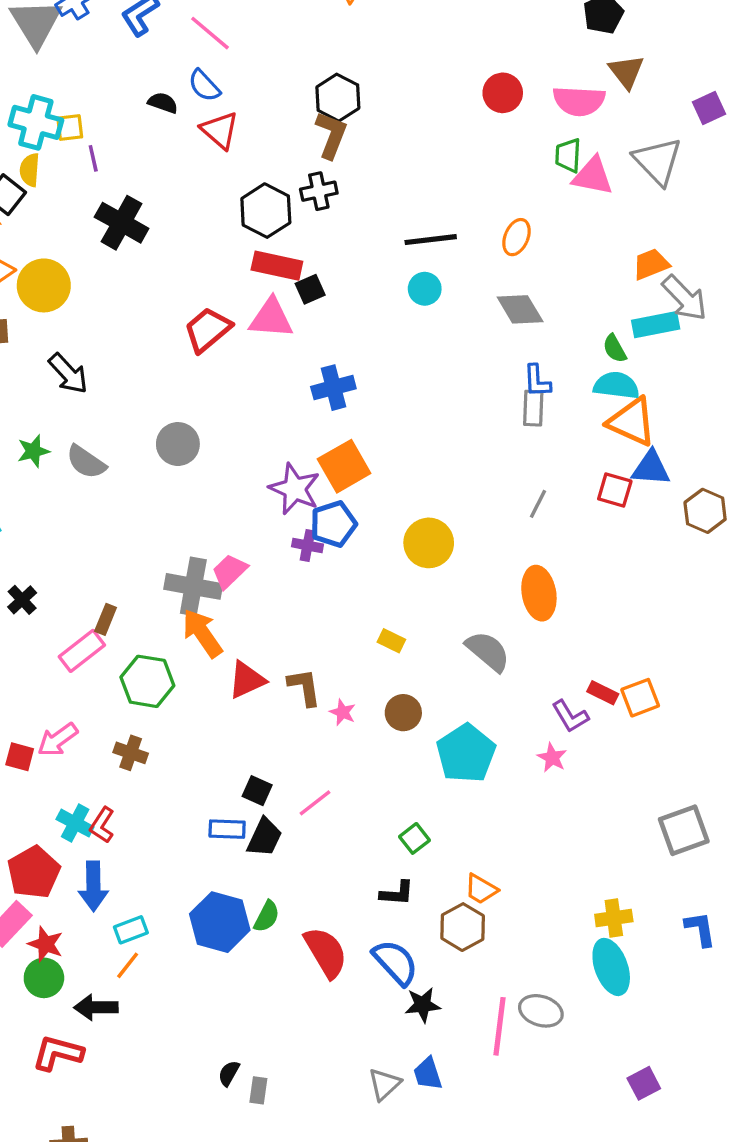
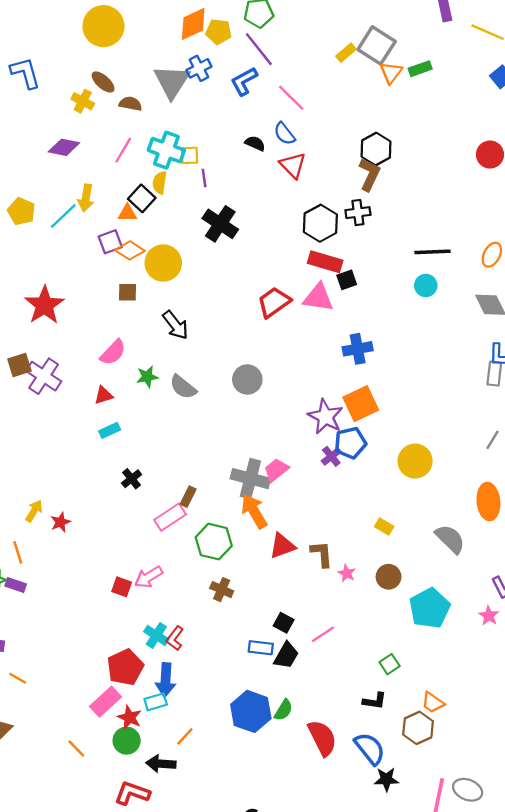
purple cross: (308, 545) -> (331, 456), turned 36
brown cross: (131, 753) -> (222, 590), moved
cyan rectangle: (131, 930) -> (156, 702), moved

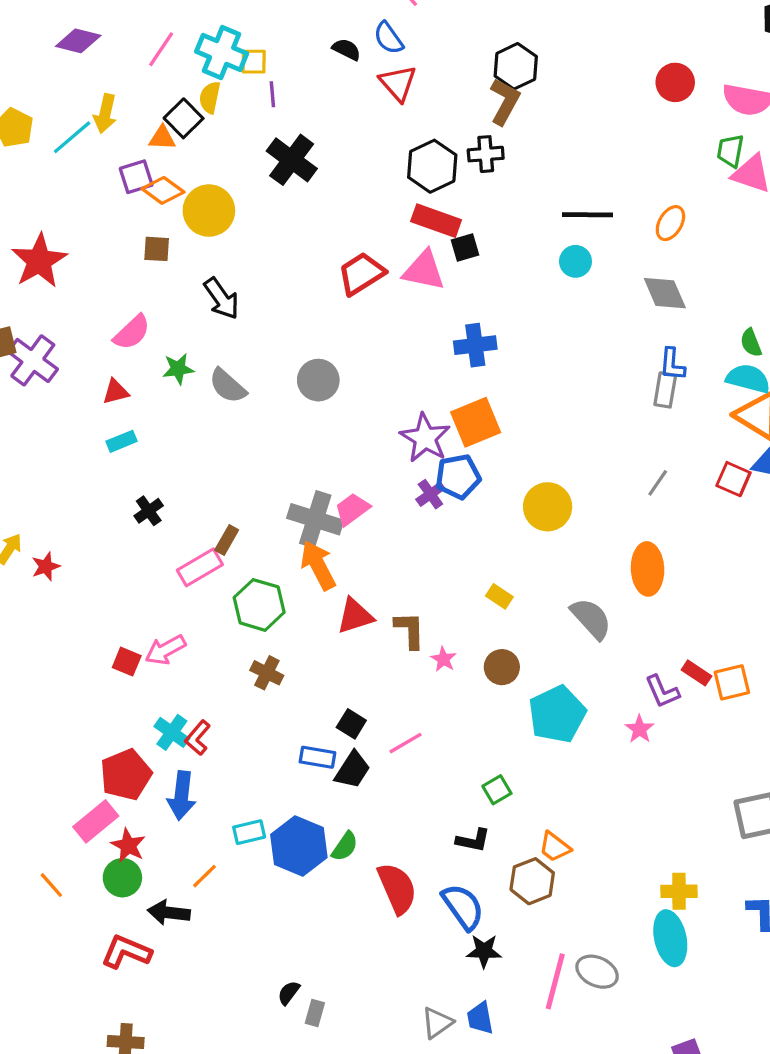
cyan rectangle: (156, 702) -> (249, 832), moved

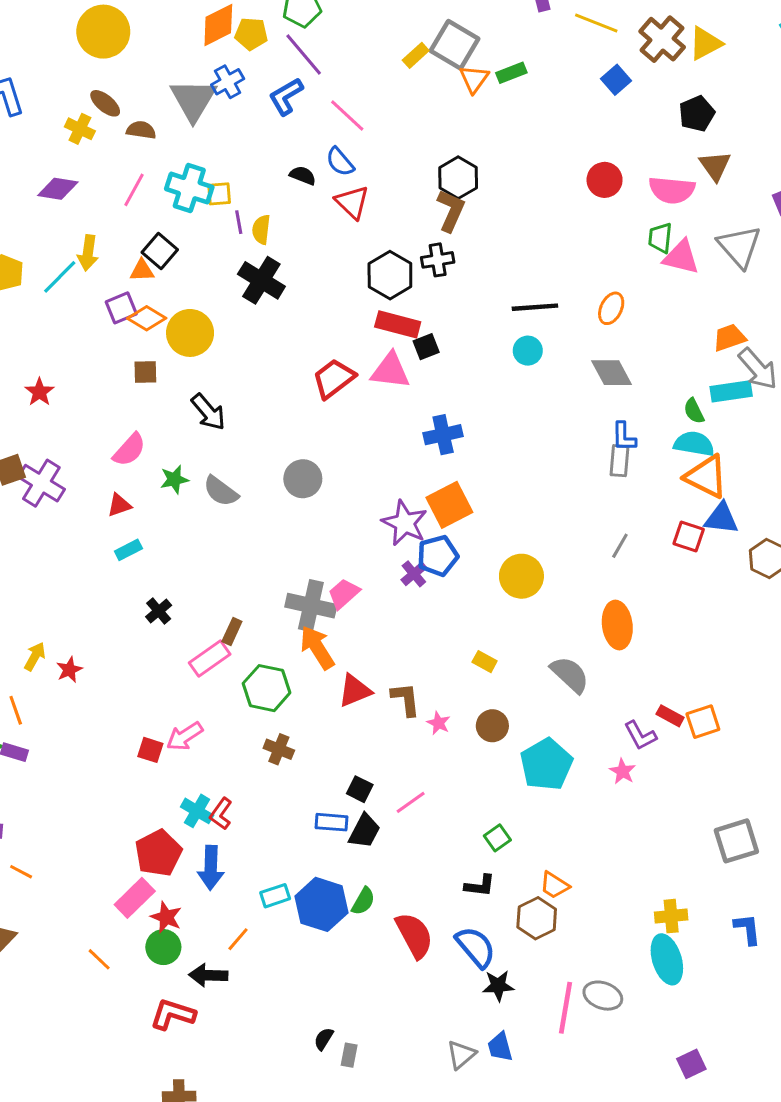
yellow semicircle: (210, 97) -> (261, 229), moved
red star: (39, 261) -> (39, 392), size x0.6

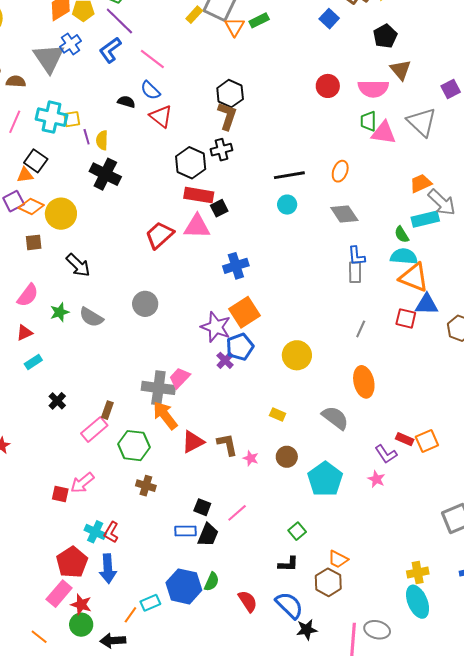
cyan rectangle: (275, 896) -> (150, 603), moved
red semicircle: (414, 935) -> (248, 601), size x0.7

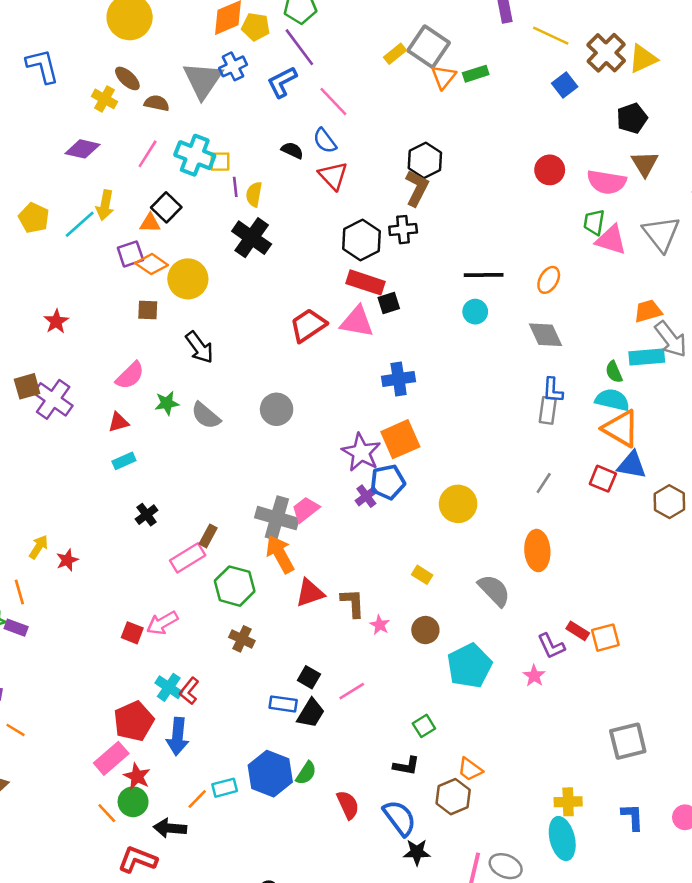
orange line: (39, 637) -> (107, 813), moved

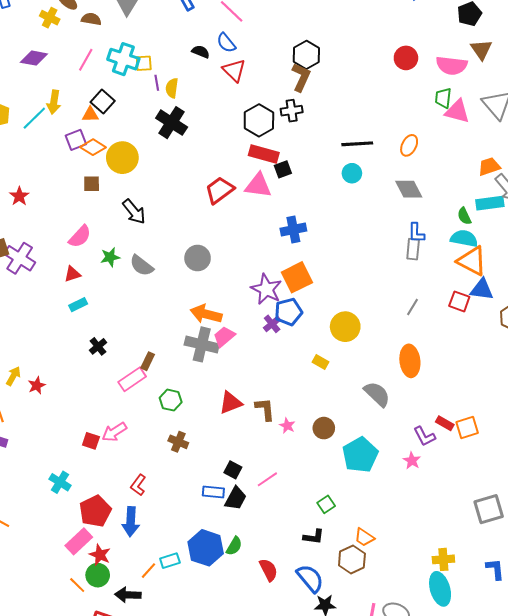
orange arrow: (280, 554) -> (206, 314), moved, turned -44
yellow rectangle: (422, 575) -> (320, 362), moved
green hexagon: (235, 586) -> (171, 400), size x0.7
cyan cross: (169, 687) -> (60, 482), moved

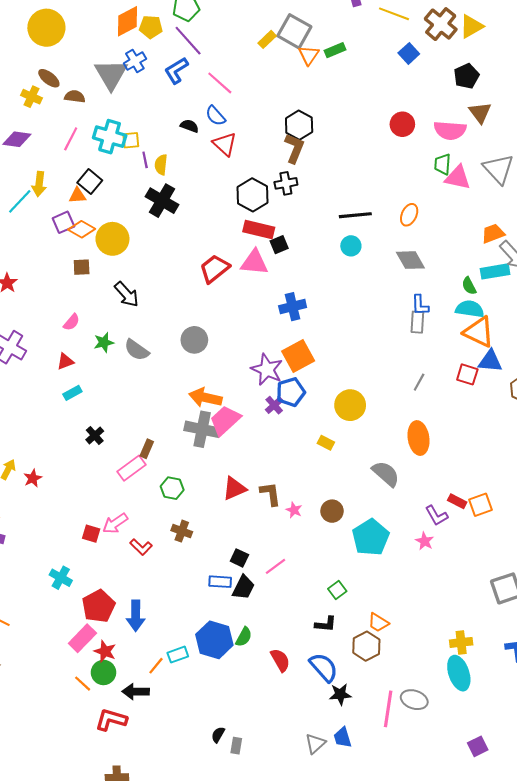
pink semicircle: (80, 236) -> (72, 322), size x0.7
pink trapezoid: (224, 337) -> (225, 420), size x1.4
red L-shape: (138, 485) -> (141, 547), moved, turned -80

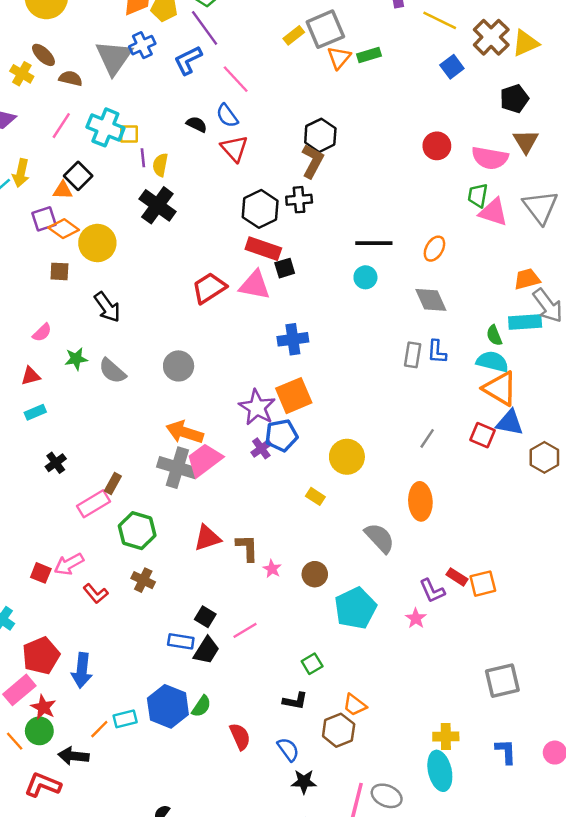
gray square: (294, 31) -> (325, 29), turned 32
gray rectangle: (417, 322) -> (413, 355), moved
green hexagon: (172, 488) -> (137, 531), size x1.4
blue semicircle: (324, 667) -> (288, 749), size x0.7

